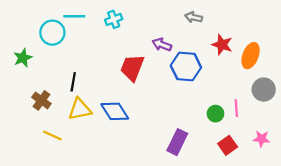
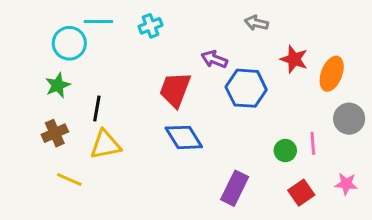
green star: (23, 58) -> (58, 85), moved
brown cross: (41, 100) -> (55, 133), turned 30
blue diamond: (115, 111) -> (184, 137), moved

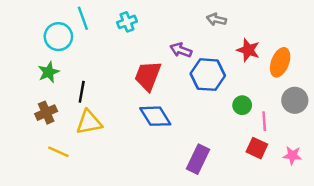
cyan line: (98, 22) -> (83, 18), turned 70
green circle: (285, 151) -> (242, 105), moved
red square: (301, 193) -> (257, 148), moved, turned -30

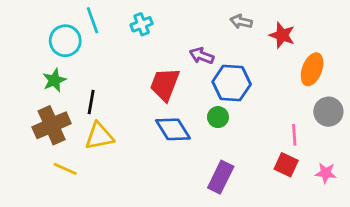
red star: (248, 50) -> (282, 35), moved
green circle: (242, 105) -> (218, 117), moved
brown cross: (46, 113) -> (52, 125), size x1.5

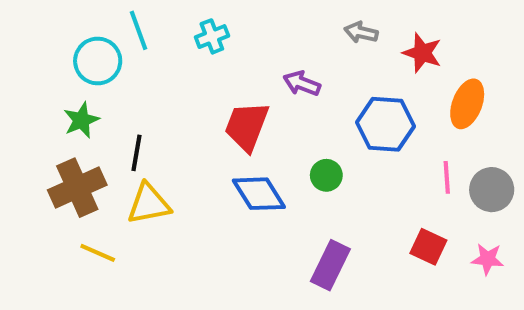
blue hexagon: (232, 83) -> (386, 124), moved
gray circle: (328, 112) -> (492, 190), moved
pink line: (294, 135) -> (447, 177), moved

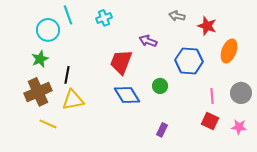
pink line: (447, 177) -> (212, 96), moved
purple rectangle: (330, 265) -> (162, 130), size x0.6

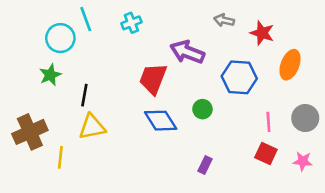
purple arrow: (148, 41) -> (187, 52), size x1.5
brown cross: (38, 92) -> (30, 132), moved
yellow line: (48, 124) -> (60, 157), turned 72

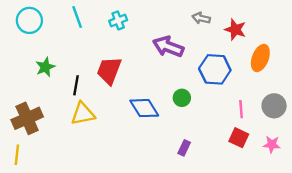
cyan circle: (60, 38) -> (29, 20), moved
red trapezoid: (153, 79) -> (109, 71), moved
yellow line: (60, 157) -> (17, 155), moved

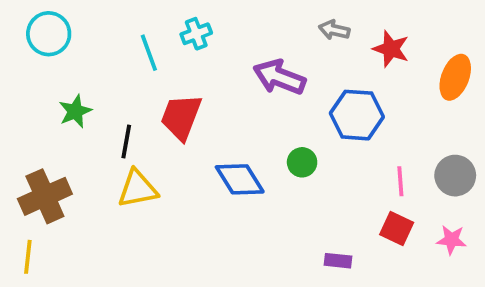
cyan line: (77, 17) -> (149, 53), moved
orange ellipse: (260, 58) -> (455, 77), moved
purple rectangle: (184, 148) -> (338, 261), moved, turned 70

